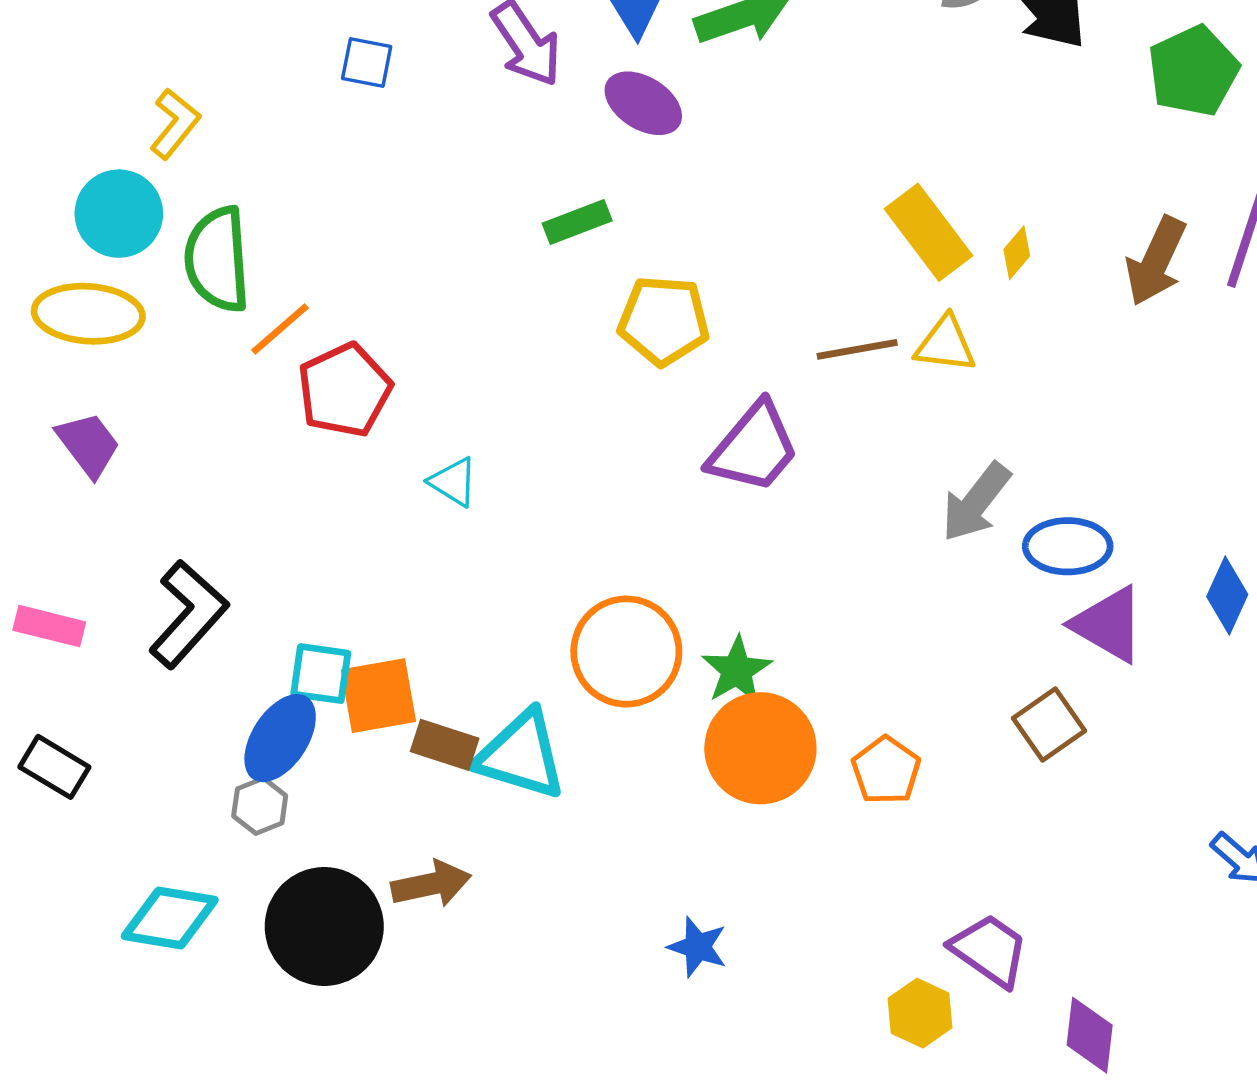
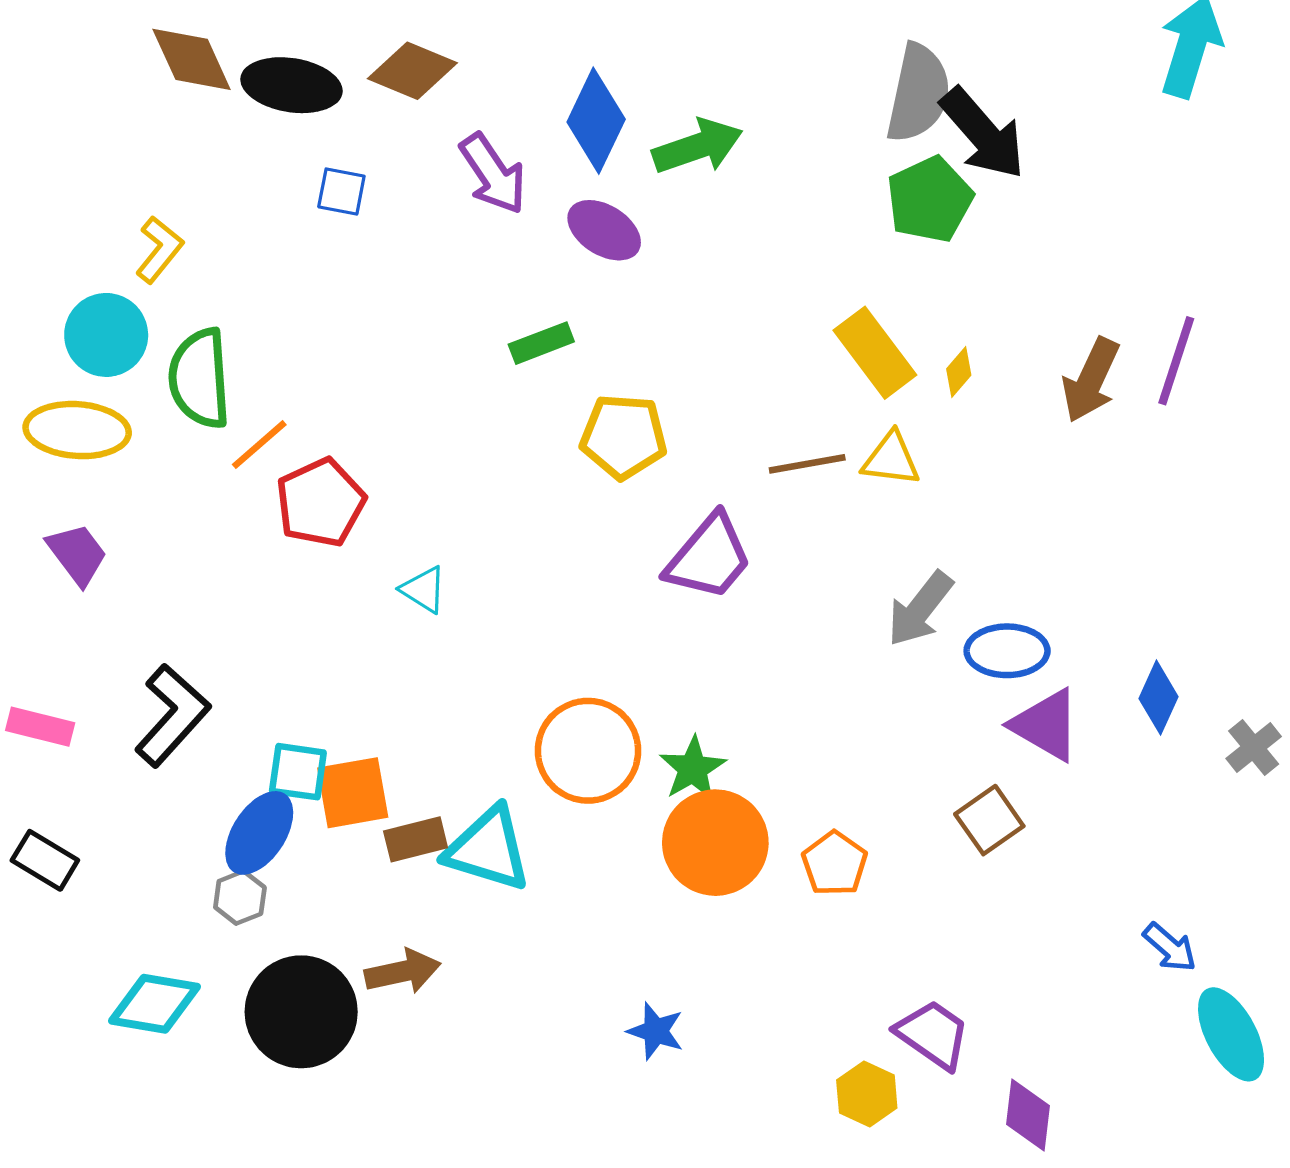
green pentagon: (1193, 71) -> (930, 200), moved
brown rectangle: (445, 745) -> (416, 839), turned -32

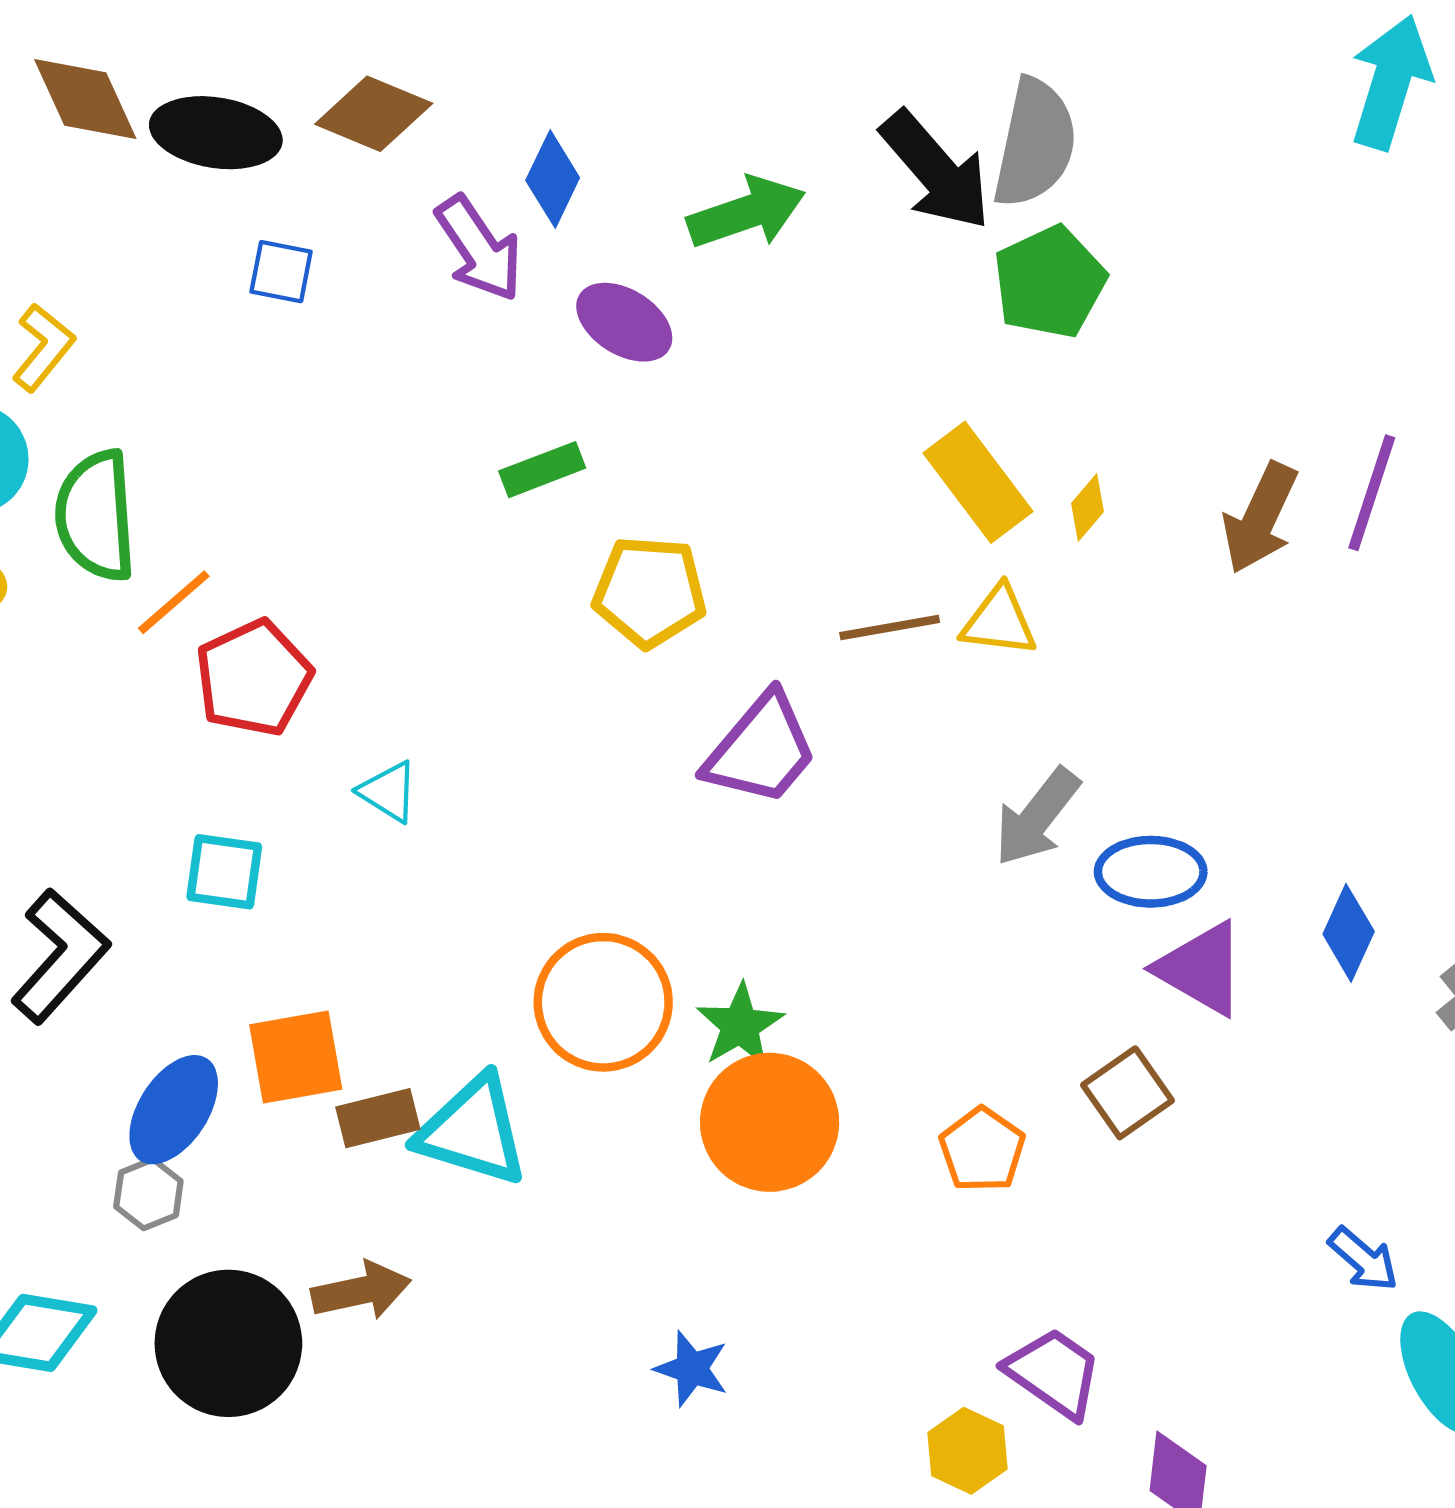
blue diamond: (596, 121) -> (553, 179), moved, size x0.7
black arrow: (983, 134) -> (936, 171), moved
cyan square: (298, 772) -> (224, 872), moved
orange pentagon: (835, 864) -> (982, 1150), moved

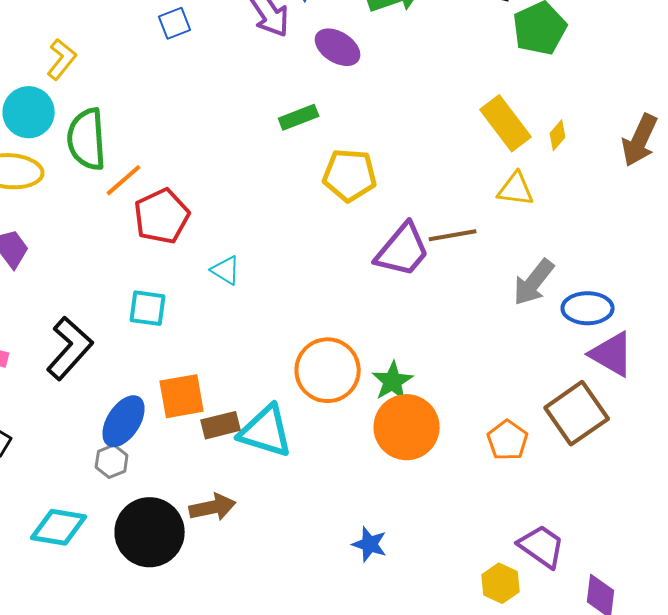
blue square: (281, 272) -> (175, 23), turned -32
brown line: (890, 627) -> (453, 235), moved
brown square: (1128, 1093) -> (577, 413), size x1.5

